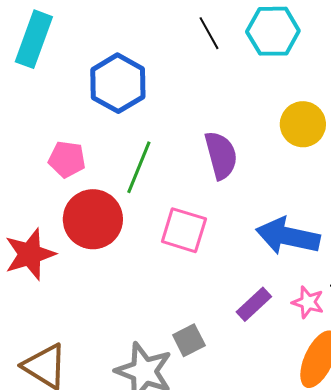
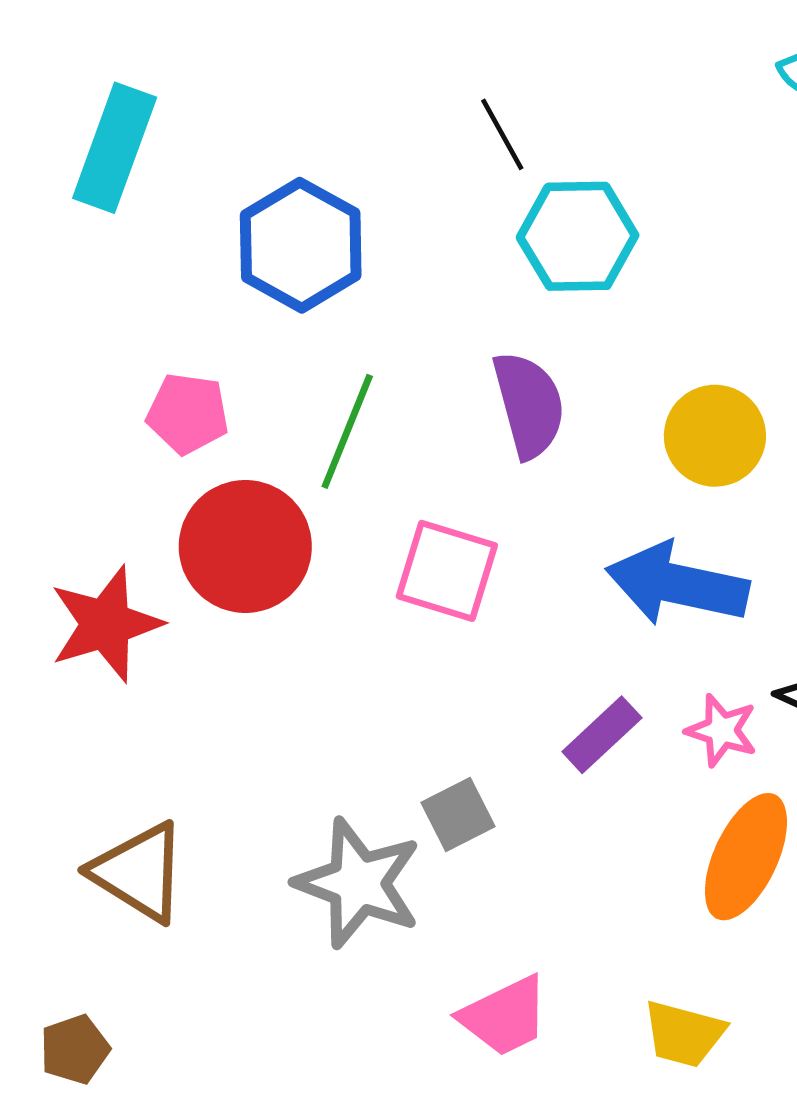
cyan hexagon: (273, 31) -> (578, 236), moved
yellow circle: (303, 124) -> (715, 436), moved

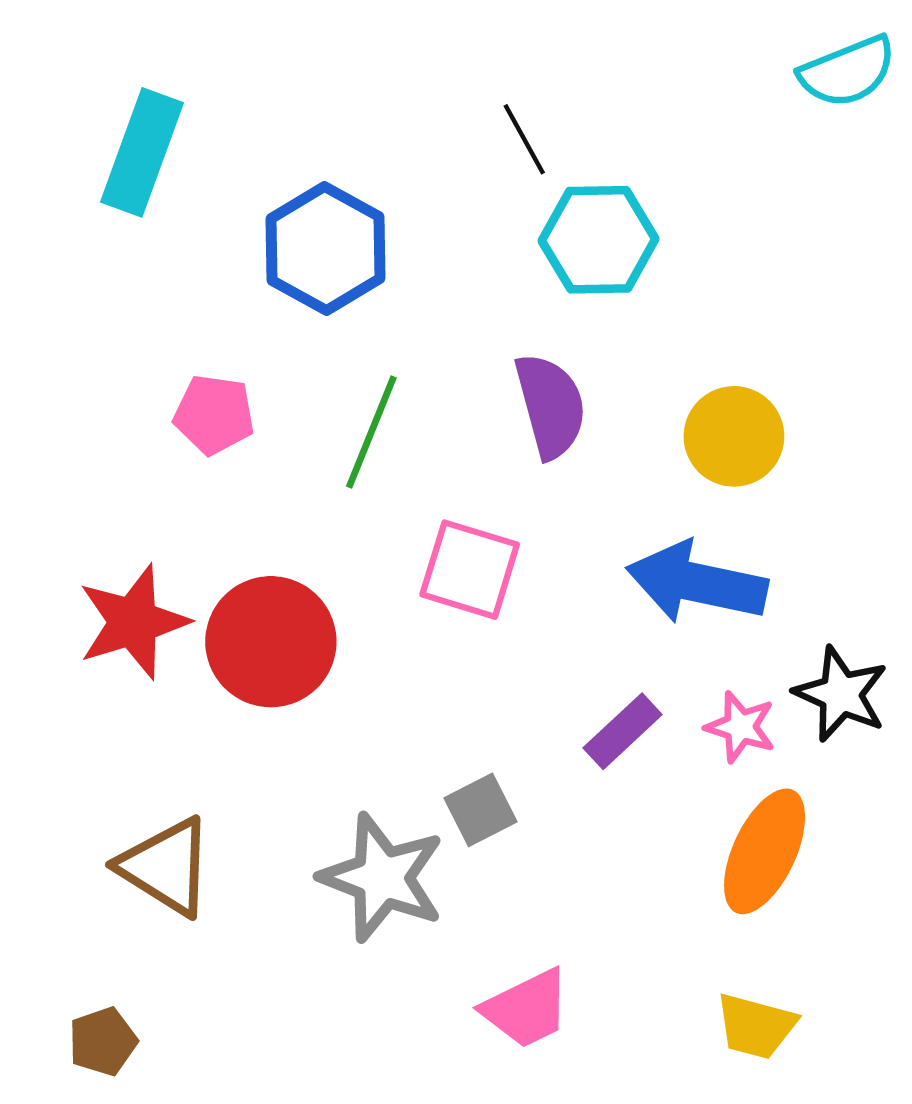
red circle: (245, 546) -> (271, 642), moved
yellow trapezoid: (684, 1034) -> (756, 1026), moved

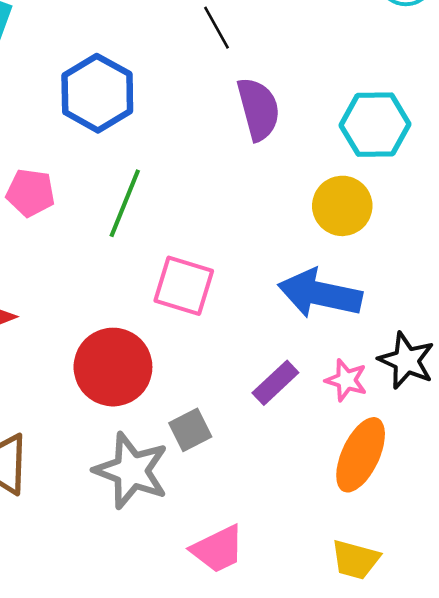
cyan hexagon: (599, 240) -> (375, 125), moved
purple semicircle: (550, 406) -> (258, 109), moved
red circle: (271, 642) -> (113, 367), moved

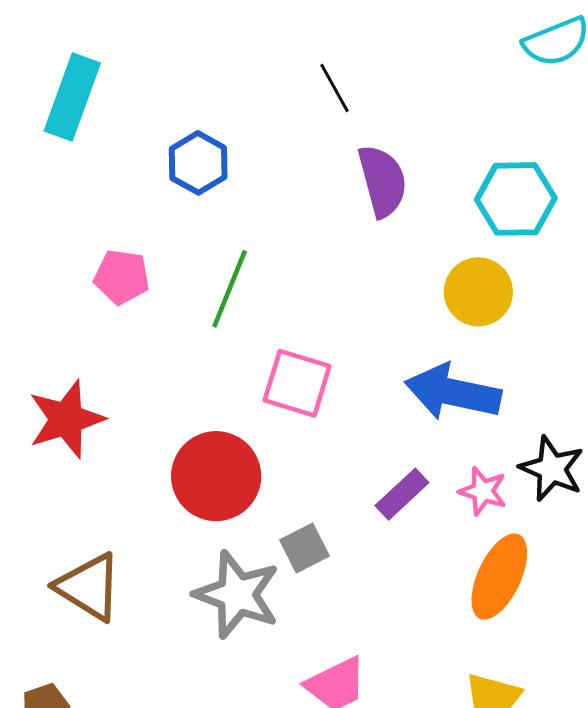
blue hexagon: (97, 93) -> (198, 163), size x0.7

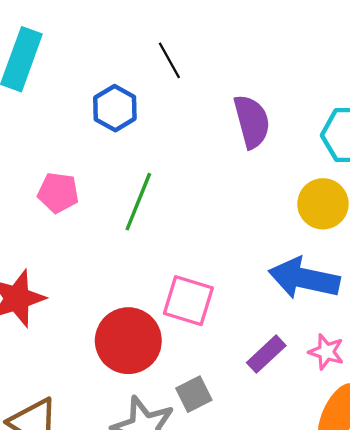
black line: (334, 88) -> (169, 60), moved
pink square: (297, 383) -> (188, 301), moved

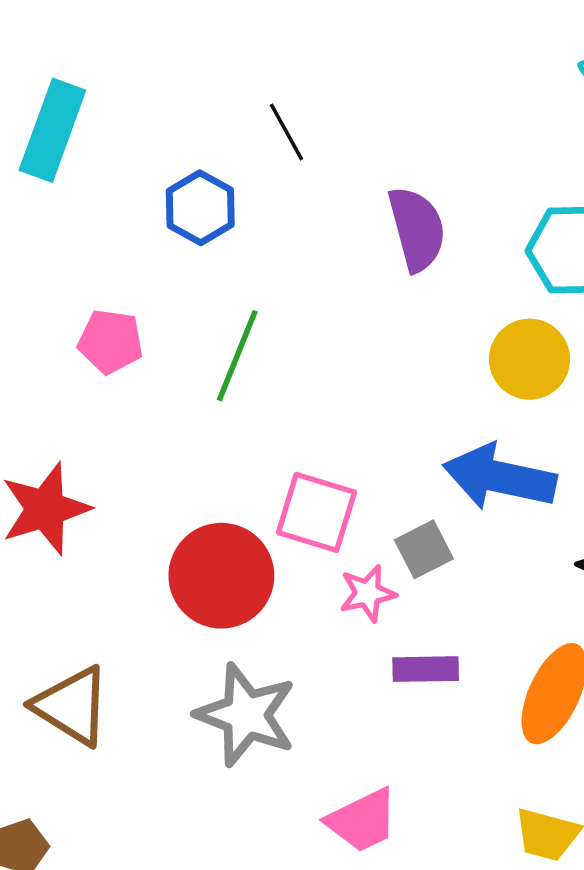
pink star: (326, 352) -> (368, 593), moved, turned -30
purple rectangle: (266, 354) -> (426, 669), moved, turned 42
gray square: (194, 394) -> (424, 549), moved

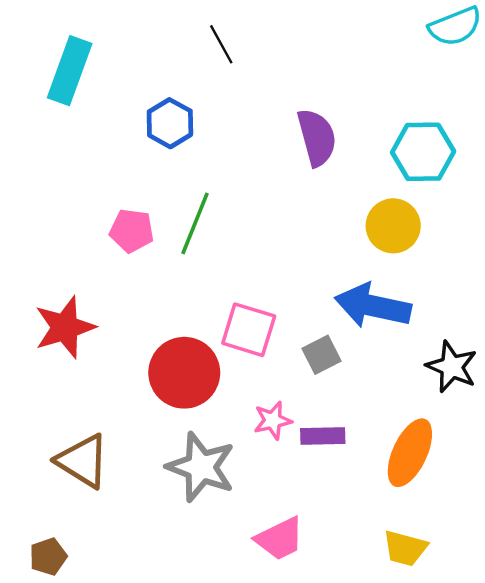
black line: (287, 132) -> (221, 44), moved
pink pentagon: (110, 342) -> (132, 231), moved
pink star: (368, 593) -> (273, 420), moved

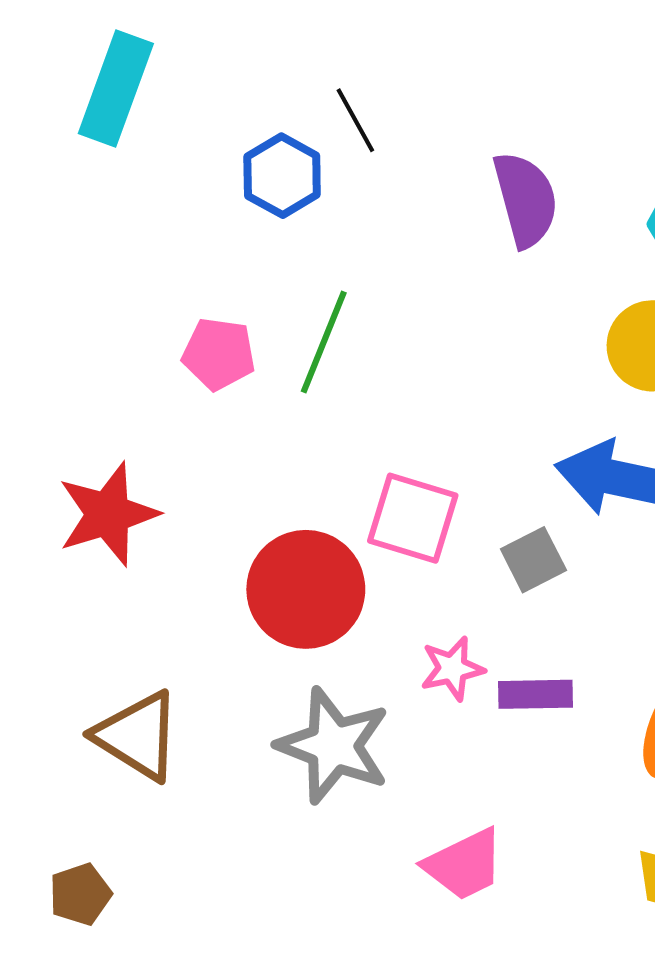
black line: (221, 44) -> (355, 120), moved

